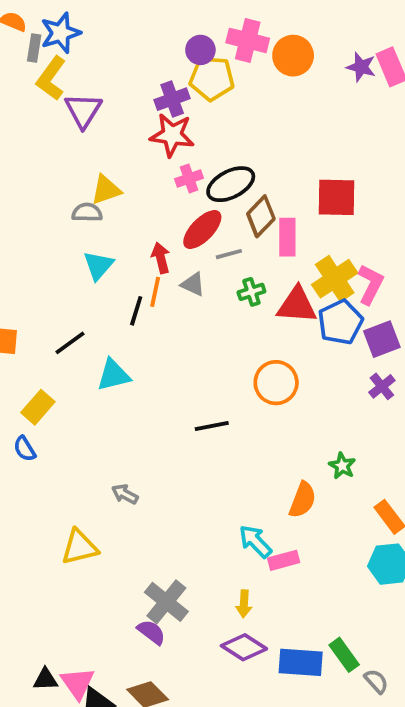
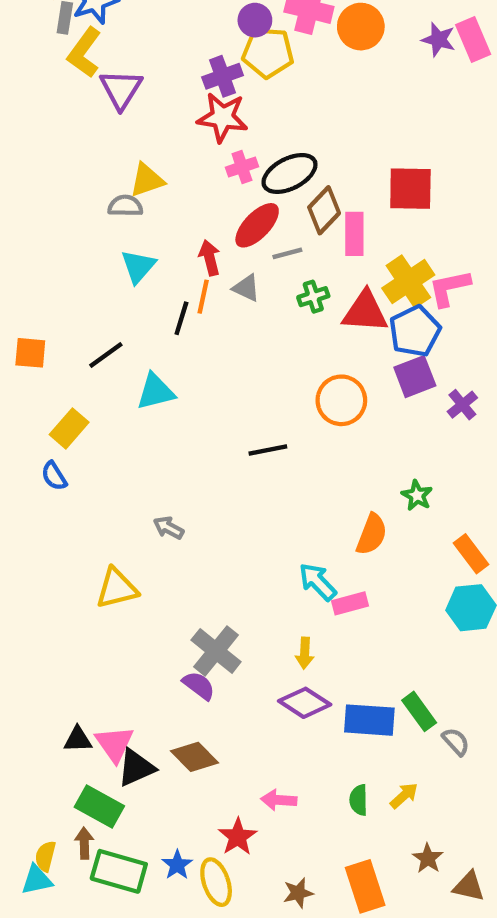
pink L-shape: (371, 284) -> (449, 288), turned -129
purple square: (382, 339) -> (415, 377), moved

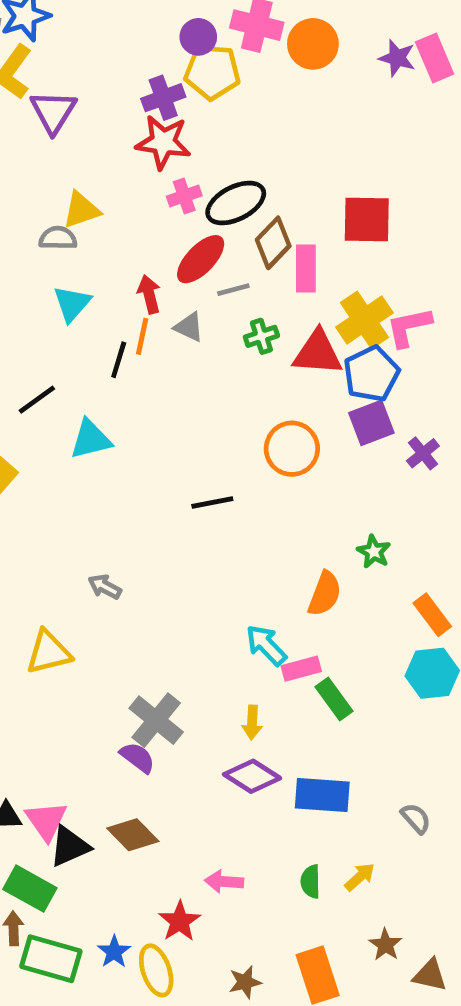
green rectangle: (419, 711) -> (334, 699), moved

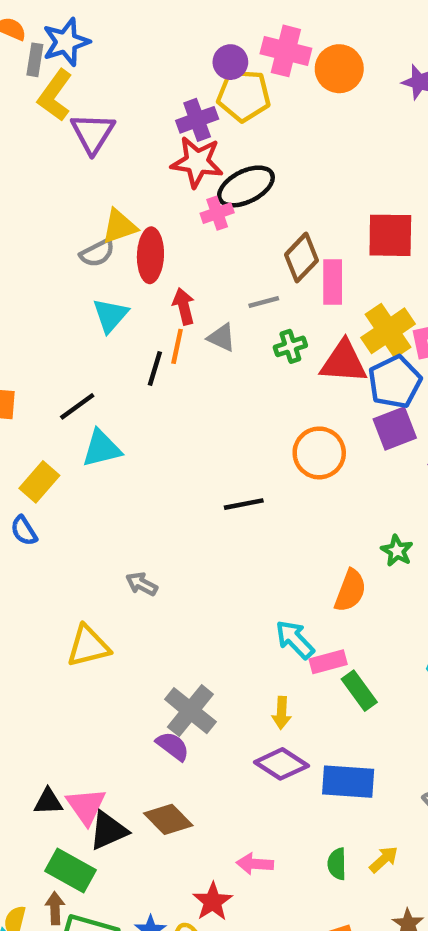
black ellipse: (236, 203) -> (246, 186), moved
gray semicircle: (58, 238) -> (97, 253), turned 152
red ellipse: (201, 259) -> (150, 255), moved, turned -42
cyan triangle: (91, 439) -> (102, 449), moved

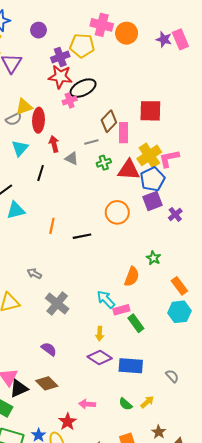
purple circle: (230, 62) -> (38, 30), moved
orange line: (177, 346) -> (52, 226), moved
gray cross: (190, 711) -> (57, 304), moved
green semicircle: (337, 864) -> (126, 404), turned -48

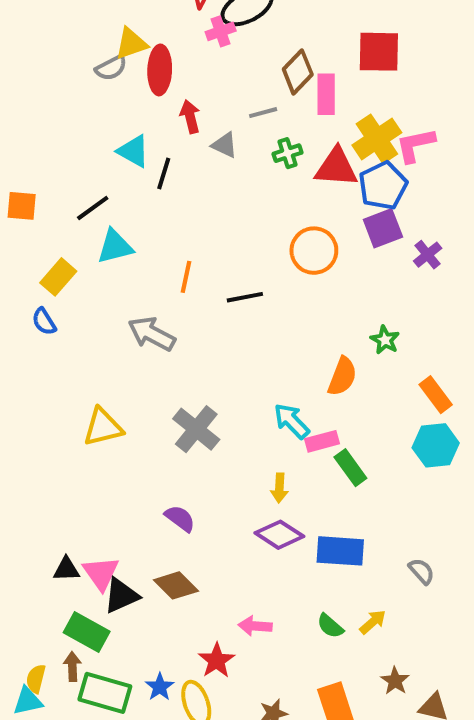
cyan triangle: (20, 148) -> (133, 151), moved, turned -42
gray arrow: (34, 274) -> (152, 334), moved, size x1.6

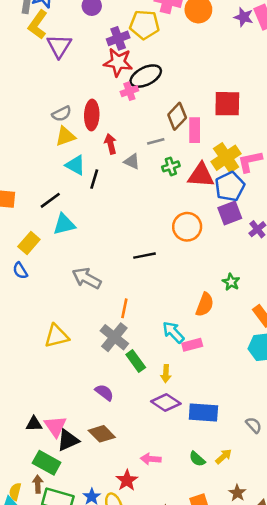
yellow triangle: (131, 44) -> (65, 136), moved
orange line: (186, 277) -> (124, 308), moved
green rectangle: (350, 468) -> (136, 361), moved

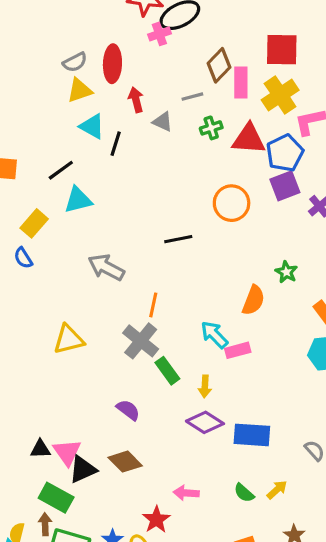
yellow cross: (226, 158) -> (280, 95), moved

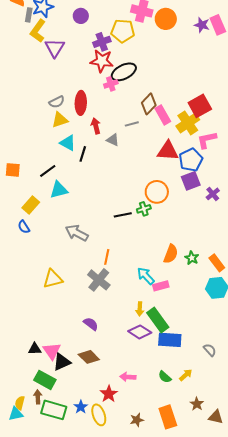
red square: (282, 50) -> (200, 106), moved, turned -30
pink rectangle: (241, 82) -> (163, 115), turned -30
green cross: (211, 128) -> (144, 209), moved
green star: (286, 272) -> (192, 258), moved
green rectangle: (167, 371) -> (158, 320), moved, size x1.4

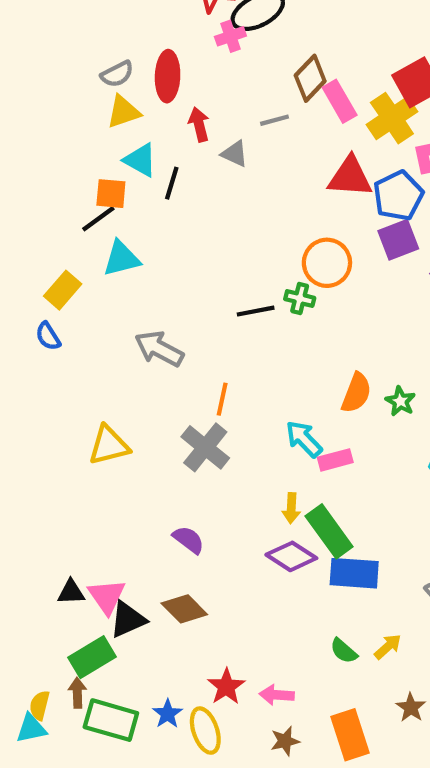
orange square: (13, 170) -> (111, 194), moved
green cross: (144, 209) -> (300, 298), turned 32
pink arrow: (128, 377) -> (277, 695), moved
green rectangle: (45, 380) -> (92, 657), turned -60

